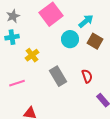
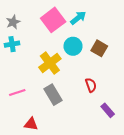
cyan arrow: (86, 21) -> (78, 18), moved
yellow cross: (32, 55) -> (50, 63), moved, size x1.5
gray rectangle: (58, 76) -> (53, 95), moved

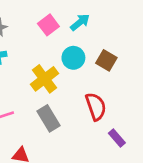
pink square: (53, 20) -> (48, 25), size x0.7
red semicircle: (91, 85) -> (96, 106), size x1.5

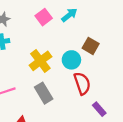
cyan circle: (73, 58) -> (71, 60), moved

